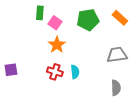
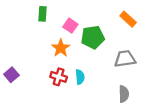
green pentagon: (88, 20) -> (93, 37), moved
pink square: (55, 23) -> (70, 26), moved
purple square: (11, 70) -> (11, 75), turned -32

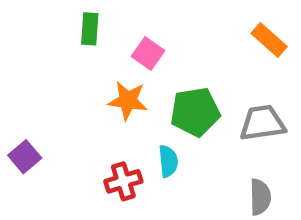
green pentagon: (93, 37) -> (195, 112), moved
orange star: (61, 48) -> (128, 101), turned -30
red cross: (59, 77) -> (123, 181), moved, turned -35

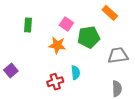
green rectangle: (90, 29) -> (28, 25), moved
orange rectangle: (269, 40) -> (110, 13), moved
green pentagon: (195, 112) -> (89, 37), moved

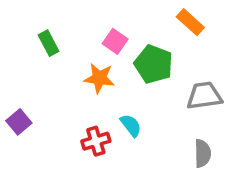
green rectangle: (28, 25) -> (49, 43), turned -32
green pentagon: (89, 37) -> (154, 64), turned 30
cyan semicircle: (75, 73) -> (131, 125), turned -32

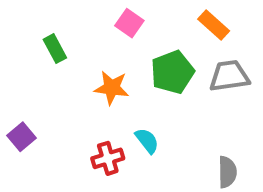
pink square: (115, 41) -> (129, 23), moved
green pentagon: (154, 64) -> (172, 72), turned 30
gray trapezoid: (204, 96) -> (229, 76), moved

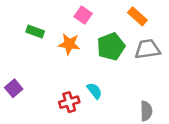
green rectangle: (55, 49) -> (35, 31), turned -42
orange star: (112, 88) -> (69, 44), moved

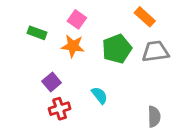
pink square: (83, 15) -> (77, 19), moved
purple square: (14, 88) -> (52, 82), moved
red cross: (69, 102) -> (60, 109), moved

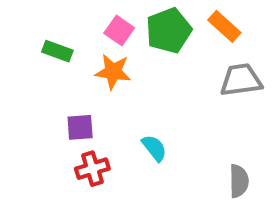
green pentagon: (117, 49) -> (169, 30), moved
purple square: (52, 82) -> (80, 127), turned 36

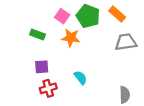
green pentagon: (169, 30) -> (88, 16), turned -30
green rectangle: (57, 51) -> (37, 34), moved
orange star: (113, 72) -> (71, 38), moved

